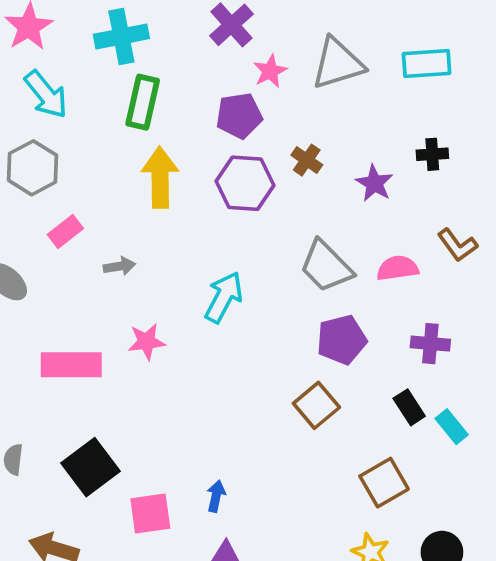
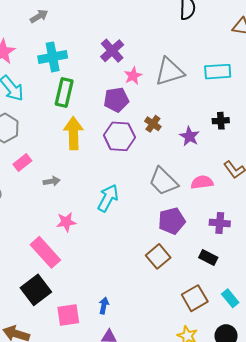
pink rectangle: (71, 365) -> (45, 252), moved, turned 48
black rectangle: (409, 407) -> (208, 257), turned -30
cyan rectangle: (452, 427) -> (230, 298), moved

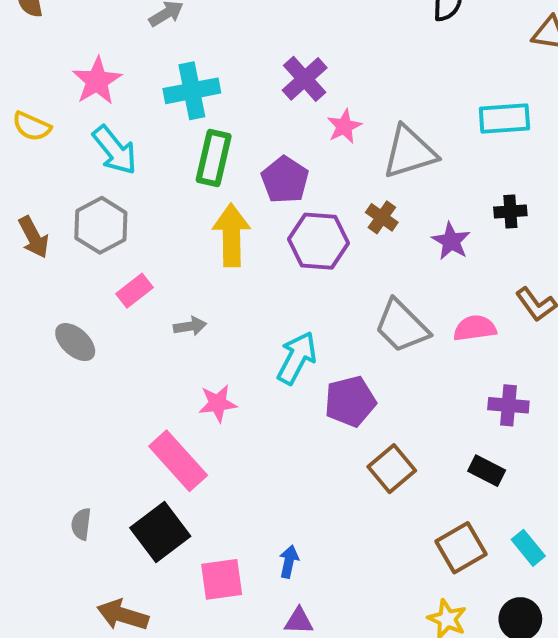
gray triangle: (170, 72) -> (410, 152), moved
purple pentagon: (116, 100) -> (285, 180), moved, turned -30
purple pentagon: (172, 221) -> (350, 401), moved

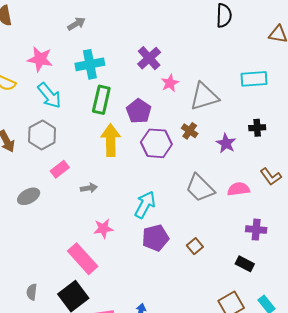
pink star: (97, 81) -> (40, 59), turned -30
gray ellipse: (75, 342) -> (29, 196), turned -70
purple pentagon: (350, 401) -> (155, 238), moved
brown square: (392, 469) -> (195, 246), moved, size x0.7

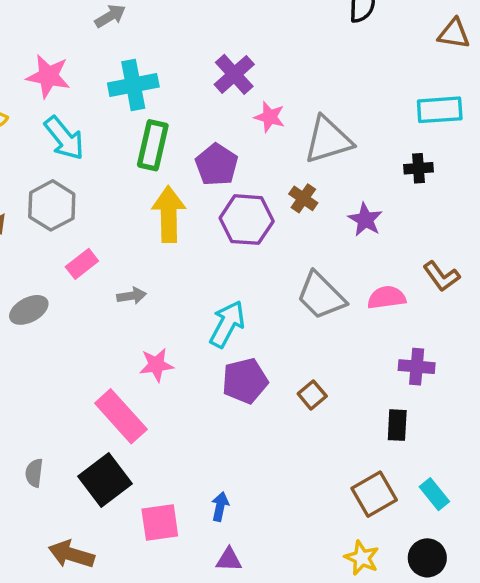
cyan rectangle: (254, 79) -> (440, 110), moved
pink star: (170, 83) -> (270, 117), turned -30
black cross: (257, 128) -> (418, 168), moved
black rectangle: (245, 264) -> (397, 425), turned 66

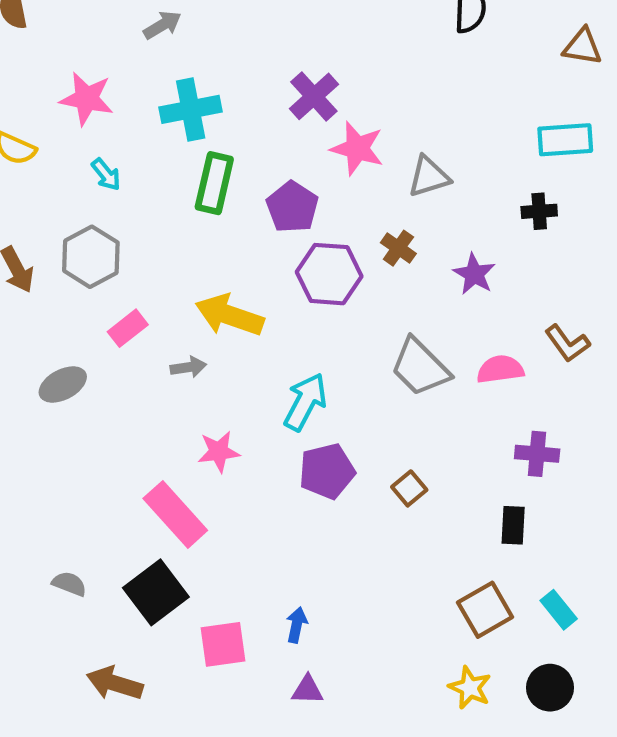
pink star: (270, 117) -> (357, 148), size x1.4
cyan arrow: (64, 138) -> (106, 174), size x0.6
gray triangle: (328, 140) -> (429, 177), size x0.7
yellow arrow: (169, 214) -> (229, 315), moved, turned -70
gray semicircle: (34, 473) -> (69, 584), turned 104

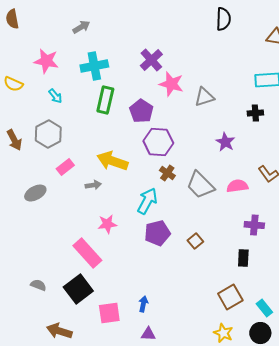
brown cross: (398, 248) -> (167, 173), moved
cyan rectangle: (559, 610) -> (264, 308), moved

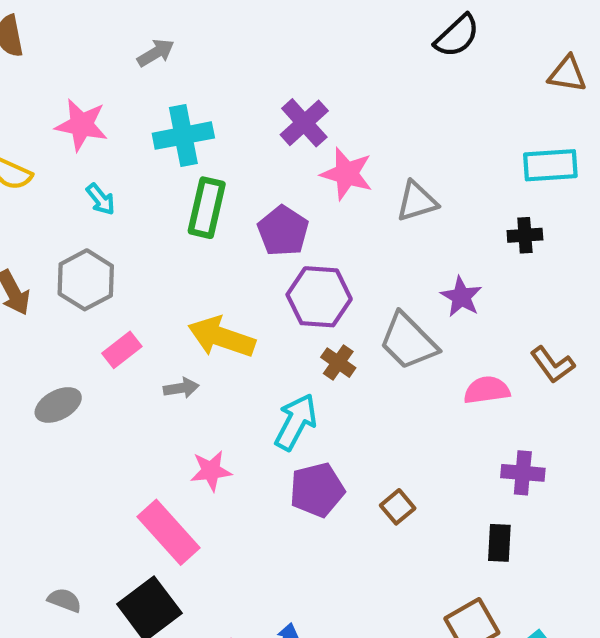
black semicircle: (223, 19) -> (457, 36), turned 45
gray trapezoid: (200, 185) -> (408, 341), moved

